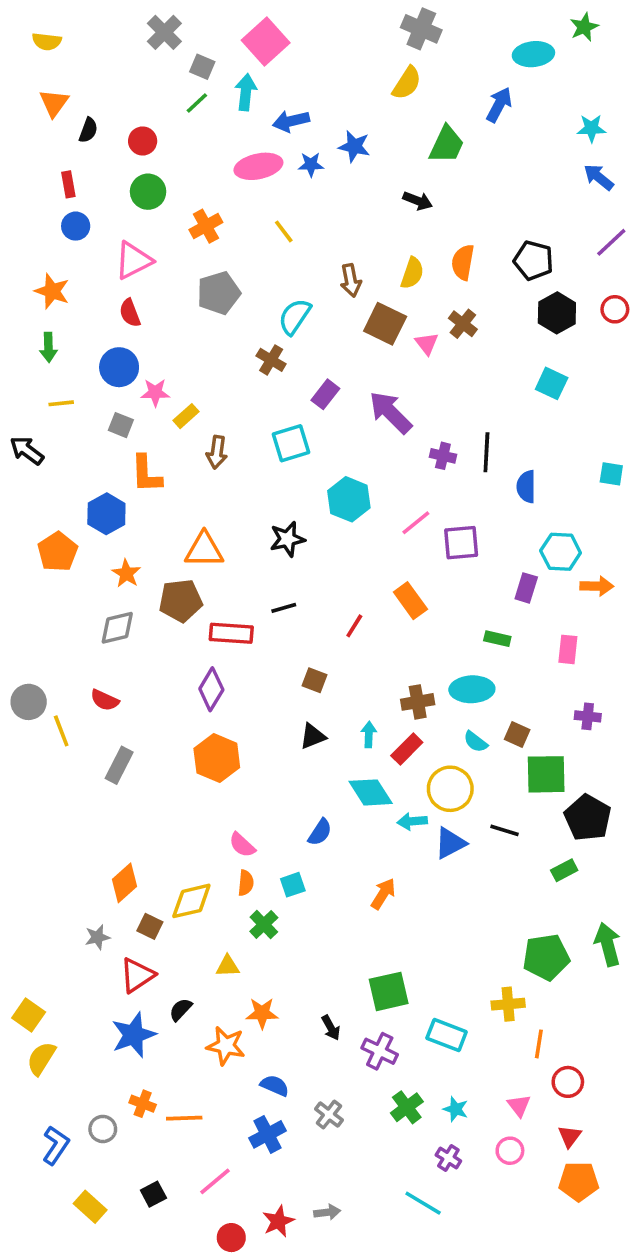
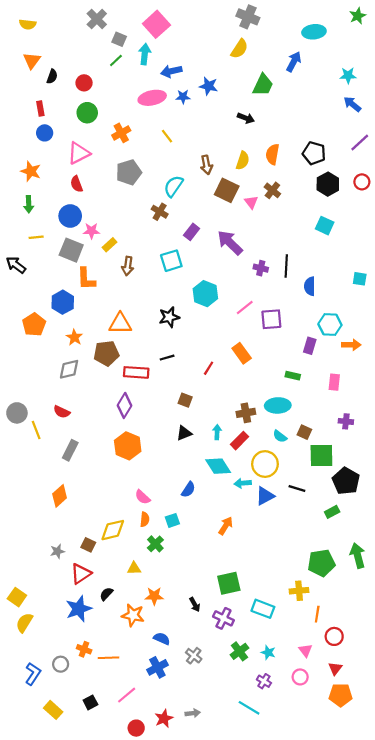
green star: (584, 27) -> (358, 16), moved
gray square: (121, 425) -> (71, 250), size x1.6
orange diamond: (125, 883) -> (60, 496), moved

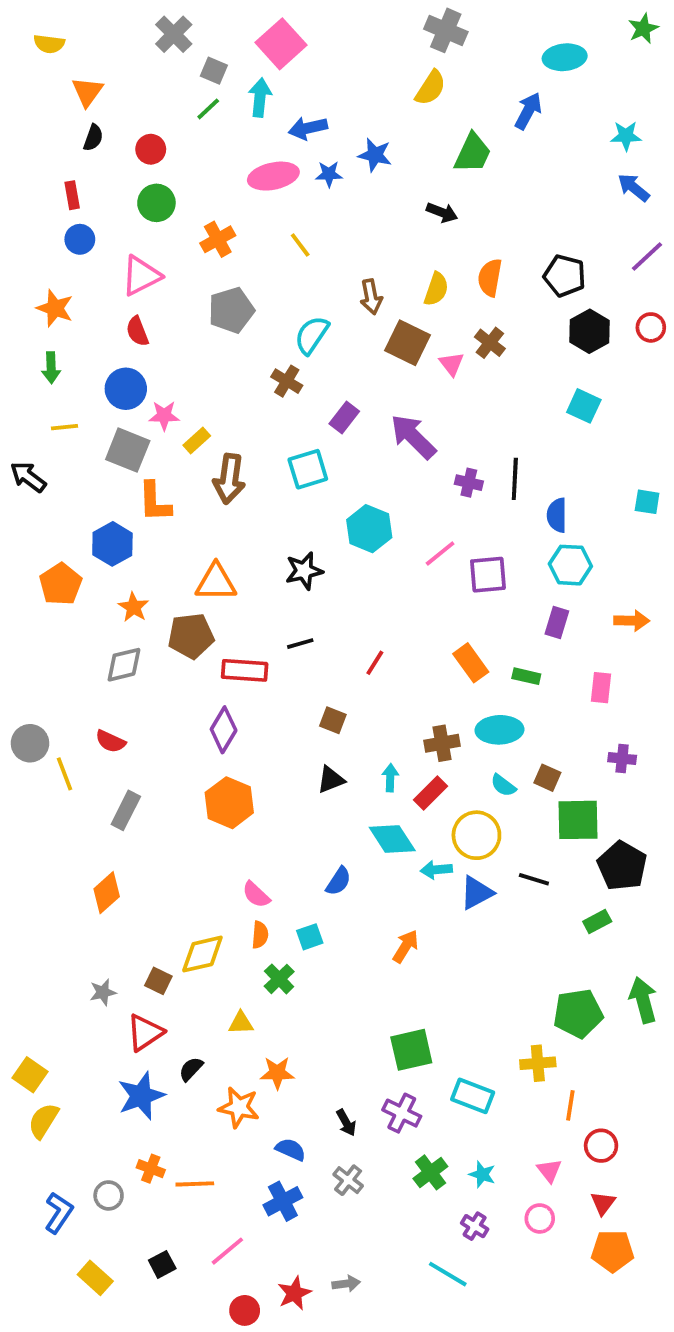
orange triangle: (32, 61) -> (87, 92), moved
brown arrow: (128, 266) -> (229, 479), size x1.4
cyan hexagon: (330, 325) -> (570, 565), moved
orange rectangle: (242, 353) -> (471, 663), moved
black arrow: (195, 605) -> (346, 1123), moved

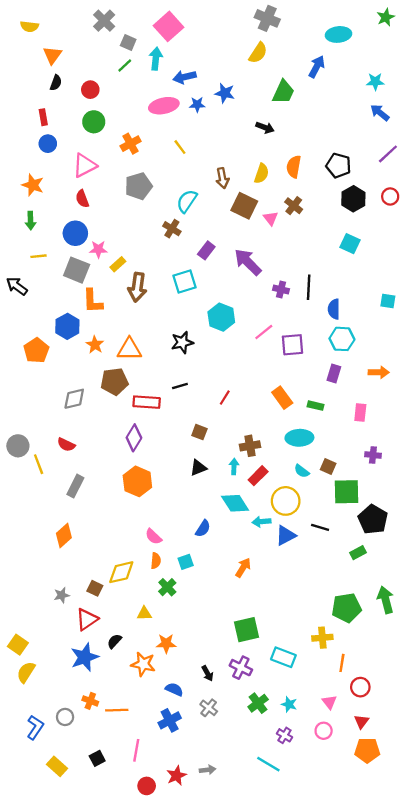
orange star: (133, 607) -> (95, 345), moved
brown cross: (442, 743) -> (250, 446), moved
pink line: (227, 1251) -> (136, 750), turned -40

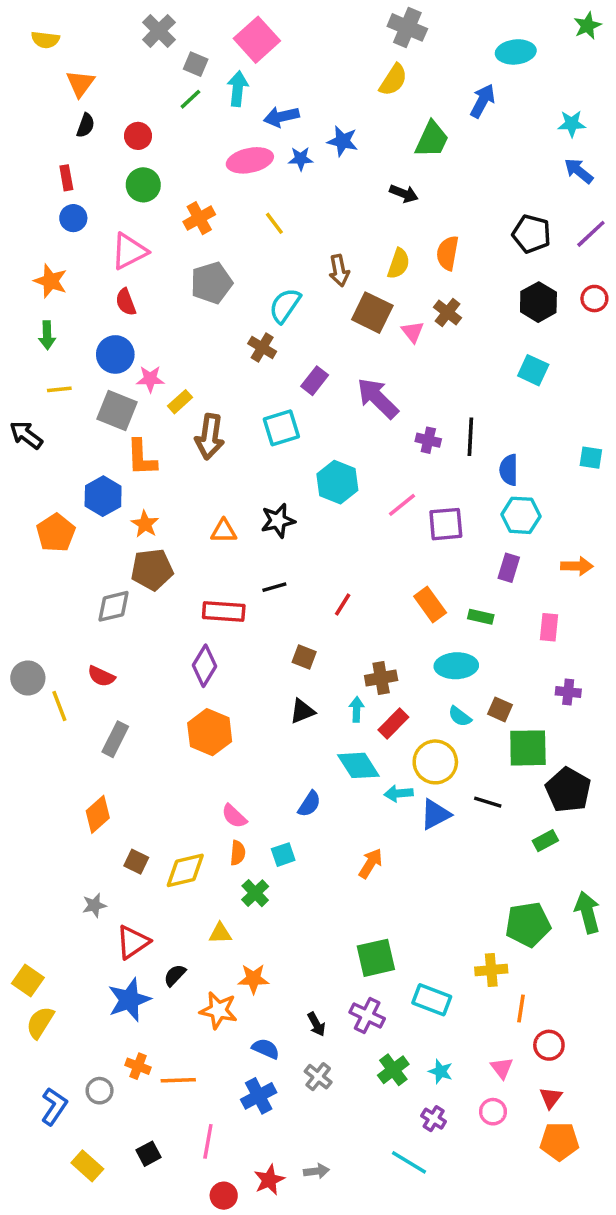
black pentagon: (338, 165) -> (531, 234), moved
orange triangle: (129, 349) -> (224, 531), moved, size x0.7
brown pentagon: (114, 381) -> (152, 570), moved
brown square: (95, 588) -> (136, 862), moved

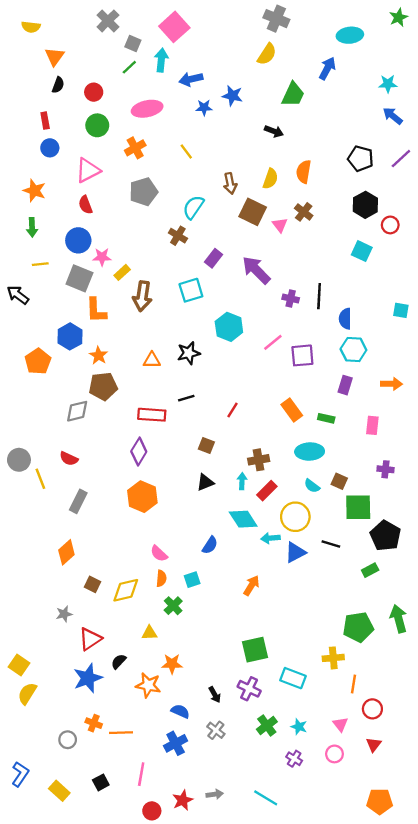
pink ellipse: (250, 160) -> (147, 109), moved
red circle: (594, 299) -> (390, 225), moved
blue L-shape: (54, 1106) -> (20, 774), moved
orange pentagon: (559, 1141) -> (380, 801), moved
cyan line: (409, 1162) -> (266, 798), moved

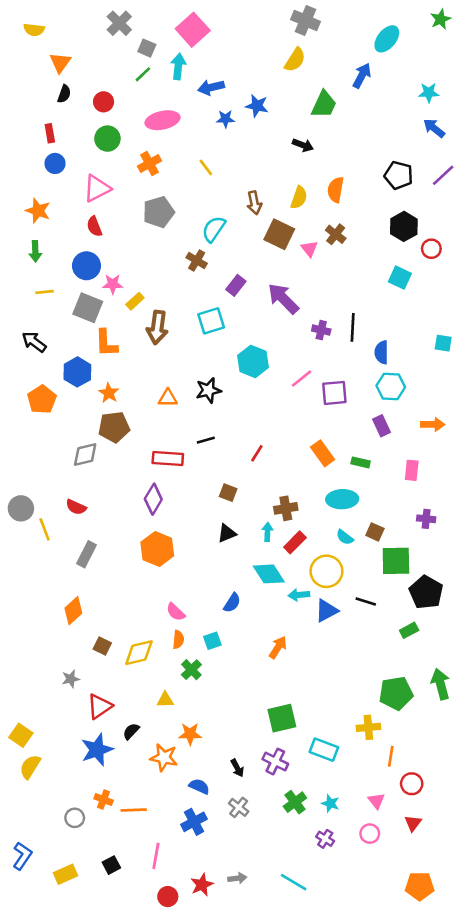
cyan ellipse: (350, 35) -> (387, 39), turned -45
black arrow: (18, 295) -> (34, 342), moved
purple rectangle: (345, 385) -> (382, 426), turned -42
yellow rectangle: (59, 791) -> (65, 874), turned -66

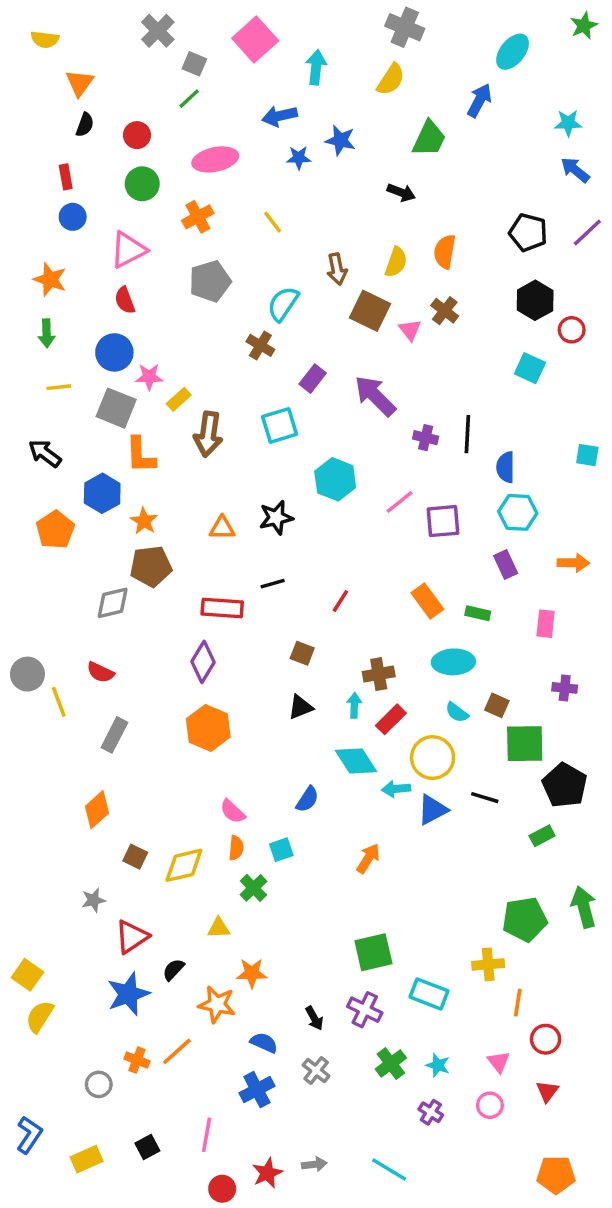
cyan arrow: (178, 66) -> (316, 67), moved
orange line: (134, 810) -> (177, 1051), moved, turned -40

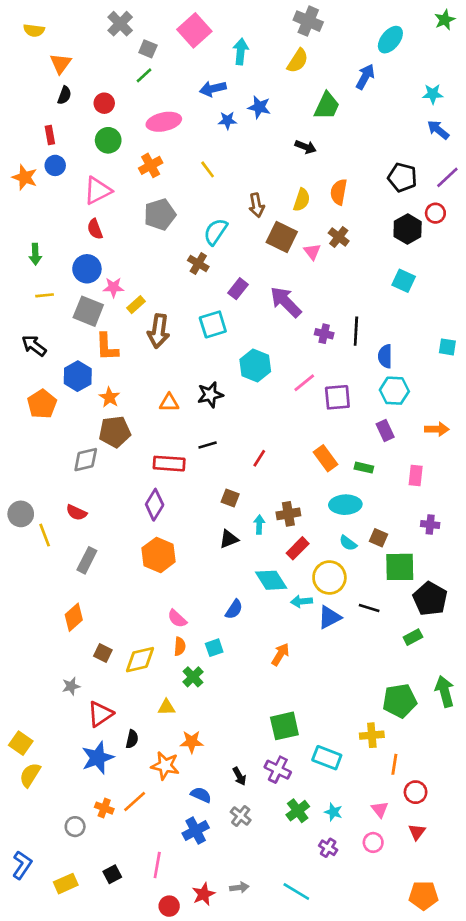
orange star: (50, 279) -> (25, 177), moved
red circle: (572, 330) -> (435, 213), moved
cyan arrow: (354, 705) -> (259, 525), moved
black semicircle: (174, 970) -> (132, 739), turned 150

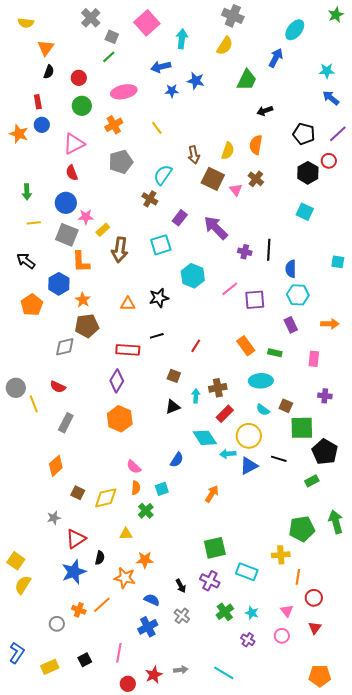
black arrow: (306, 147) -> (265, 111), moved, turned 140

